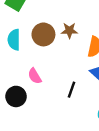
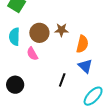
pink semicircle: (35, 76) -> (32, 54), moved

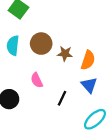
brown star: (61, 30) -> (65, 54), moved
pink semicircle: (32, 54) -> (37, 80), moved

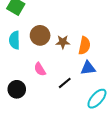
blue triangle: (89, 85) -> (88, 68), turned -49
black line: (62, 98) -> (65, 83), turned 32

